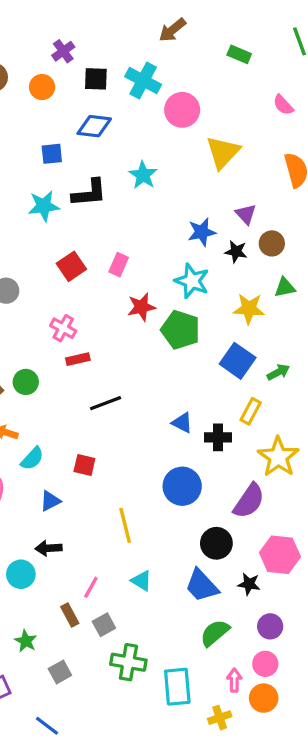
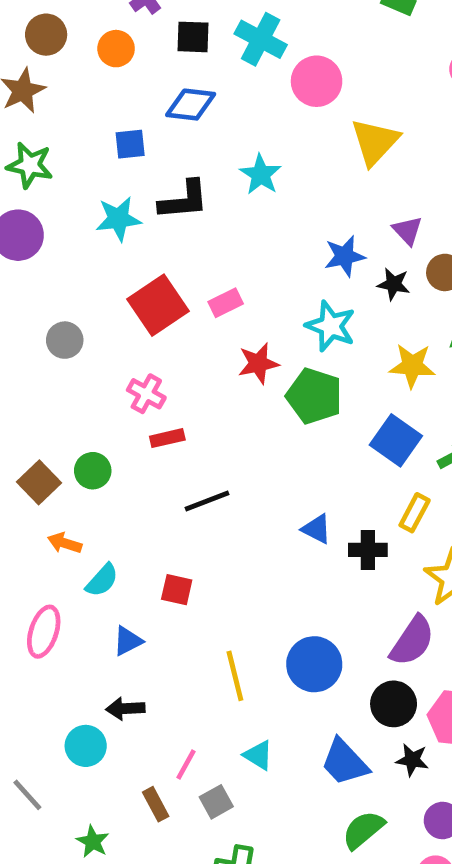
pink rectangle: (119, 265) -> (226, 303), turned 40
red square: (71, 266) -> (158, 305), size x1.4
blue circle: (182, 486) -> (314, 664), moved
black circle: (216, 543) -> (394, 704), moved
gray square: (104, 625) -> (216, 802), moved

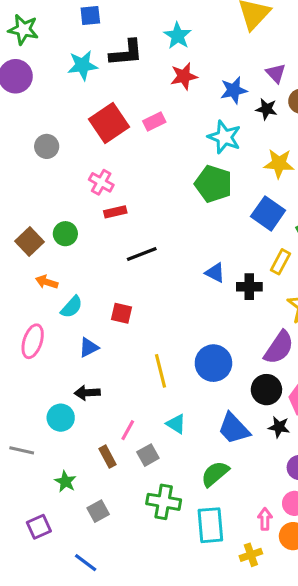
red star: (258, 363) -> (184, 76), moved
gray line: (27, 795) -> (22, 450), turned -35
green semicircle: (363, 830) -> (215, 474), moved

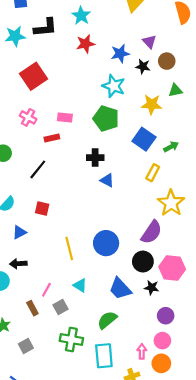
pink rectangle: (154, 121) -> (65, 117), moved, turned 32
red rectangle: (115, 212) -> (52, 138), moved
black line: (142, 254) -> (38, 169), moved, turned -30
black cross: (249, 287) -> (95, 158), moved

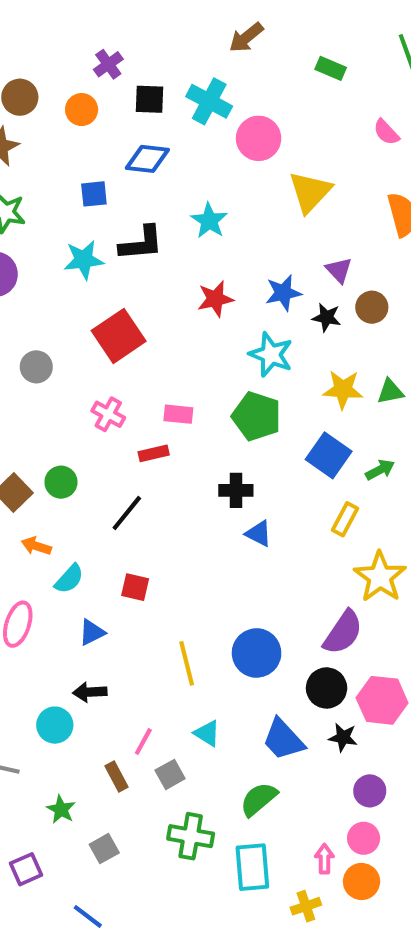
red star: (85, 44) -> (215, 299), moved
green triangle: (175, 90) -> (390, 392), moved

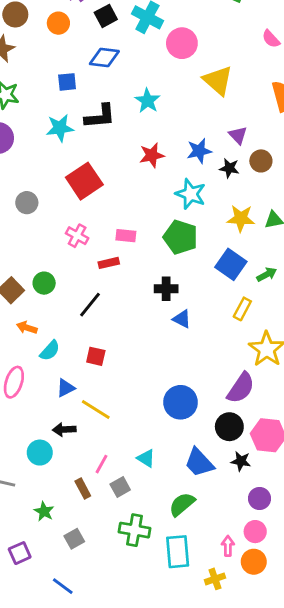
black square: (149, 99) -> (106, 16), turned -30
yellow triangle: (310, 192) -> (218, 81), turned -32
yellow line: (187, 663) -> (96, 409), moved, turned -44

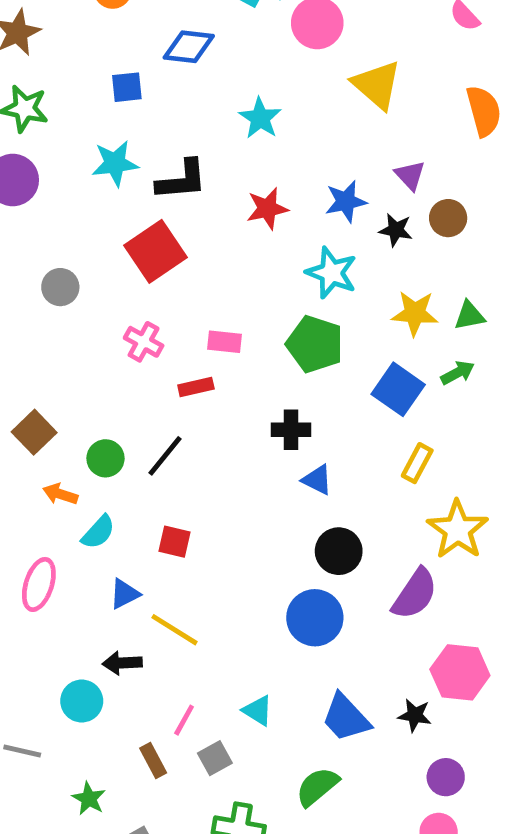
black L-shape: (100, 116) -> (182, 180), moved
green arrow: (267, 274) -> (458, 373), moved
green circle: (44, 283) -> (105, 458), moved
black circle: (229, 427) -> (339, 551), moved

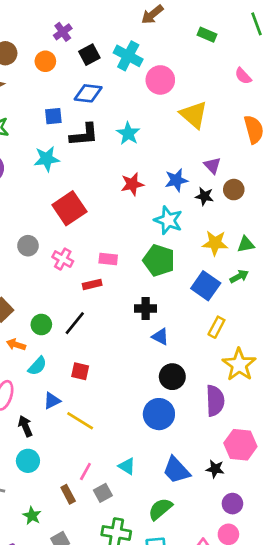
black L-shape: (182, 180) -> (84, 135), moved
gray circle: (60, 287) -> (28, 246), moved
purple semicircle: (415, 594) -> (215, 401), turned -36
black arrow: (122, 663) -> (25, 426), moved, turned 70

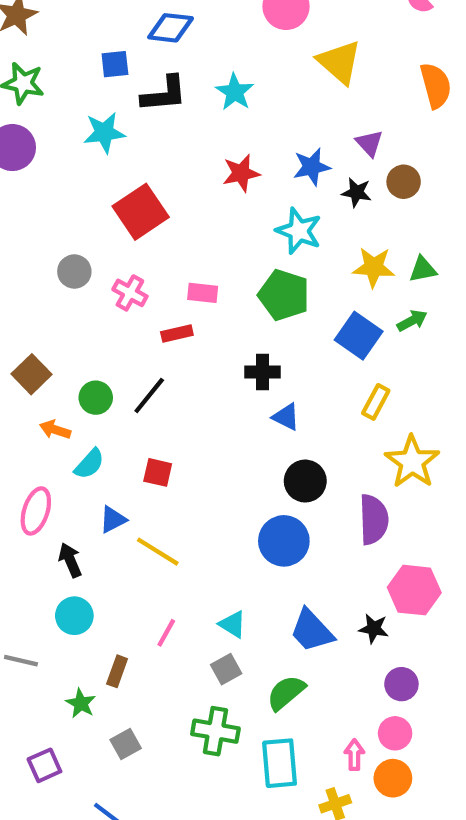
gray square: (103, 493) -> (226, 669), moved
brown rectangle: (68, 494) -> (117, 671), moved, turned 48

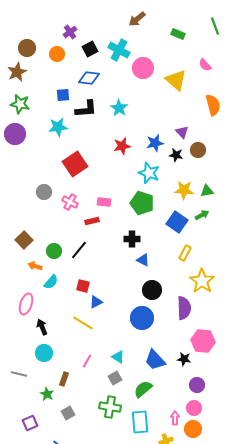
yellow triangle: (339, 62) -> (176, 80), moved
blue triangle: (113, 520) -> (96, 302), moved

